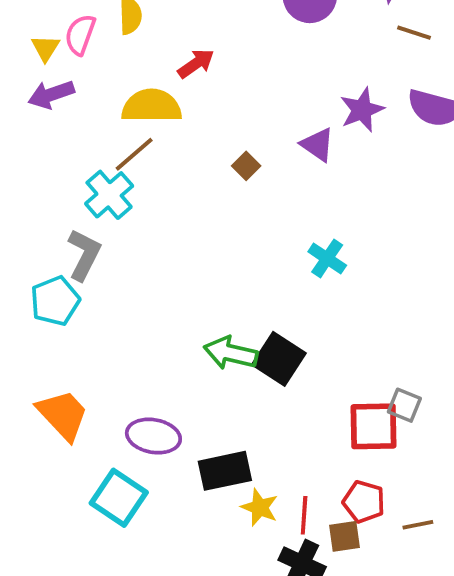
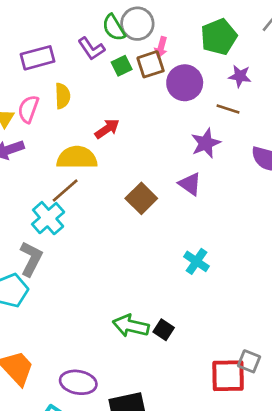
brown line: (414, 33) -> (228, 109), moved
purple star: (362, 110) -> (206, 143), moved
brown square: (246, 166) -> (141, 198), size x1.6
black square: (279, 359) -> (164, 330), size x0.6

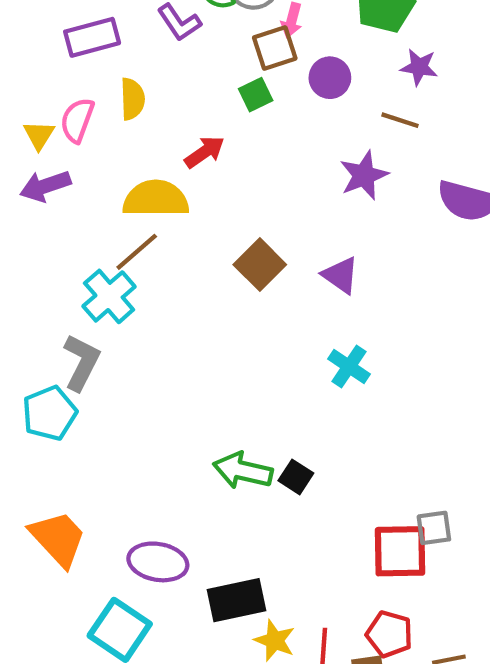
green square: (122, 66) -> (256, 95), moved
purple circle: (185, 83) -> (330, 78), size x0.7
purple triangle: (190, 184) -> (341, 275), moved
gray square: (249, 361) -> (434, 528), turned -30

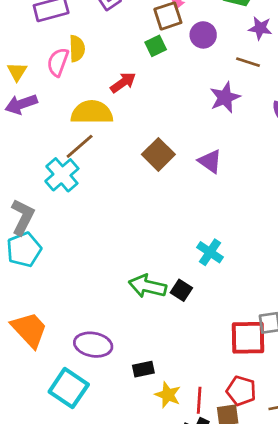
pink semicircle: (77, 120) -> (58, 62), moved
gray L-shape: (81, 362) -> (23, 217), moved
cyan cross: (349, 367) -> (210, 252), moved
black rectangle: (236, 600) -> (143, 369), size x0.6

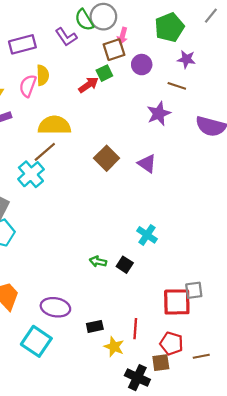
red arrow: (123, 82) -> (88, 85), moved
green arrow: (147, 286) -> (98, 261), size x0.6
red line: (199, 400) -> (135, 329), moved

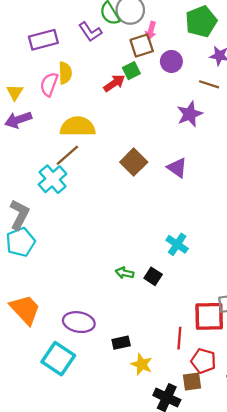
red line: (135, 329) -> (179, 338), moved

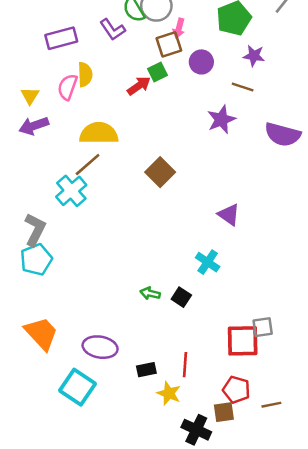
purple triangle: (177, 168) -> (229, 215), moved
red line: (179, 338) -> (185, 365), moved

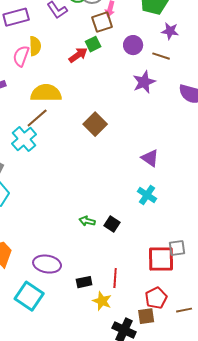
purple circle: (201, 62) -> (133, 45), moved
cyan cross: (208, 262) -> (147, 195), moved
red pentagon: (236, 390) -> (156, 298), turned 30

